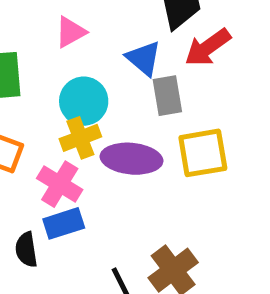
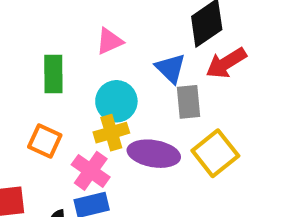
yellow square: (203, 153) -> (215, 153), turned -33

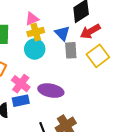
yellow cross: (111, 133) -> (36, 32), moved
yellow square: (215, 153) -> (98, 56), moved
purple ellipse: (154, 154) -> (51, 91), moved

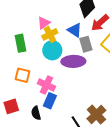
purple ellipse: (51, 91) -> (73, 61), moved
blue rectangle: (21, 101) -> (50, 101), turned -42

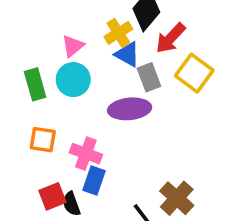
yellow cross: (50, 34) -> (118, 33), moved
cyan circle: (52, 50) -> (73, 80), moved
red square: (11, 106) -> (52, 196), moved

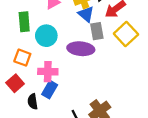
cyan circle: (73, 80) -> (46, 36), moved
pink cross: (86, 154) -> (48, 72), turned -30
red square: (52, 196) -> (15, 83), moved, turned -30

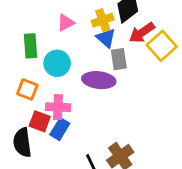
yellow square: (126, 34) -> (162, 46), moved
red square: (15, 83) -> (40, 121), moved, turned -30
black semicircle: (33, 102) -> (22, 143), moved, size x1.5

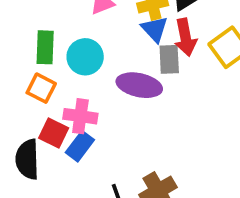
red arrow: (142, 33) -> (185, 37), moved, turned -72
green rectangle: (31, 46) -> (45, 47), moved

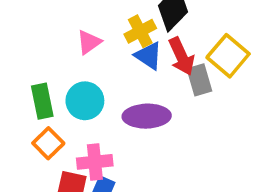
gray rectangle: (169, 59) -> (199, 80), moved
orange square: (41, 88) -> (48, 143), turned 32

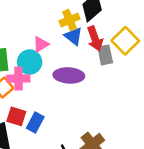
pink triangle: (89, 42) -> (41, 44), moved
pink cross: (95, 162) -> (18, 79), moved

